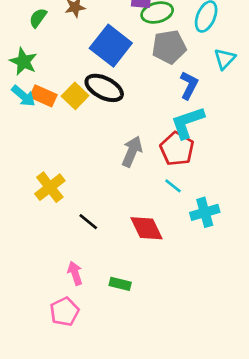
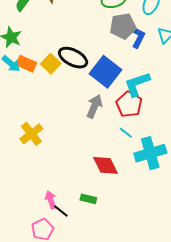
blue square: (111, 46) -> (106, 72), moved
blue L-shape: (189, 85) -> (138, 37), moved
cyan cross: (205, 212) -> (150, 153), size x1.4
black line: (88, 222) -> (61, 211), moved
green rectangle: (120, 284) -> (88, 199), moved

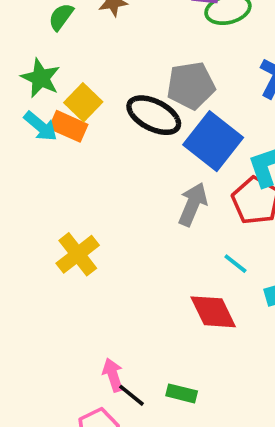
gray pentagon: (123, 26) -> (191, 85), moved
yellow square: (51, 64) -> (83, 102), moved
cyan line: (126, 133) -> (235, 264), moved
green rectangle: (88, 199) -> (182, 393), moved

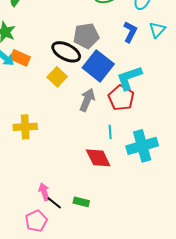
yellow square: (83, 102) -> (57, 77), moved
yellow cross: (78, 254) -> (25, 127), turned 35
cyan line: (235, 264) -> (110, 132), turned 48

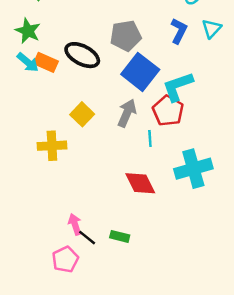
black ellipse: (66, 52) -> (82, 55), moved
yellow square: (57, 77) -> (82, 114), moved
cyan line: (110, 132) -> (150, 138), moved

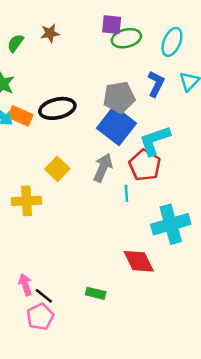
gray pentagon: (126, 36) -> (119, 97), moved
black ellipse: (82, 55) -> (57, 108), turned -40
red diamond: (140, 183) -> (139, 261), moved
pink arrow: (75, 224) -> (25, 285), moved
black line: (87, 238) -> (44, 296), moved

